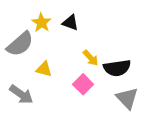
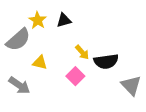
black triangle: (70, 23) -> (64, 20), turned -35
gray triangle: (127, 98) -> (131, 85), moved

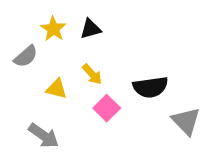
gray semicircle: (18, 40) -> (26, 56), size x0.7
yellow arrow: (82, 52) -> (92, 74), moved
gray arrow: (19, 85) -> (44, 136), moved

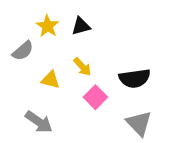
gray triangle: (186, 121) -> (139, 123), moved

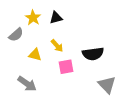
pink square: (95, 97) -> (66, 67), turned 35
gray triangle: (139, 123) -> (107, 85), moved

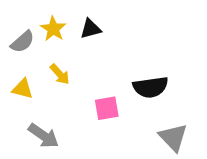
gray semicircle: (16, 35) -> (22, 42), moved
yellow arrow: (57, 46) -> (60, 74), moved
yellow triangle: (35, 55) -> (22, 89), moved

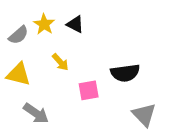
black triangle: (91, 29) -> (75, 24), turned 42
yellow arrow: (60, 74) -> (60, 62), moved
yellow triangle: (22, 89) -> (18, 74), size x1.4

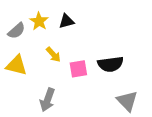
black triangle: (75, 24) -> (66, 21), turned -42
pink square: (89, 90) -> (78, 69), moved
gray arrow: (36, 113) -> (47, 100), moved, turned 75

